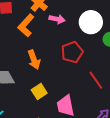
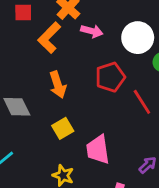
red line: (96, 80) -> (142, 102), moved

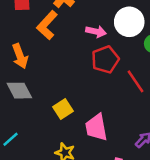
pink arrow: (92, 31) -> (96, 32), moved
orange arrow: (58, 85) -> (20, 56), moved

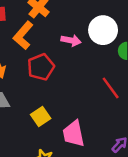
red pentagon: (105, 60) -> (41, 67), moved

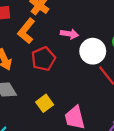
white circle: (103, 30) -> (93, 51), moved

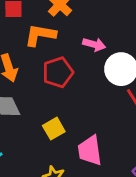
orange L-shape: (26, 31) -> (40, 35), turned 55

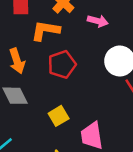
pink arrow: (94, 44) -> (98, 21), moved

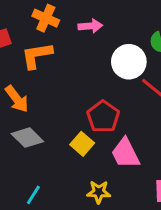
red pentagon: (62, 64) -> (103, 117), moved

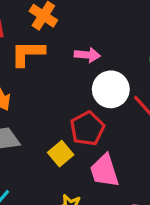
pink arrow: (90, 26) -> (87, 55), moved
white circle: (129, 62) -> (111, 89), moved

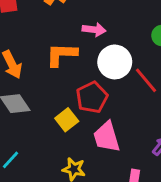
orange L-shape: (28, 53) -> (61, 55), moved

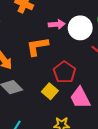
white circle: (115, 62) -> (80, 28), moved

